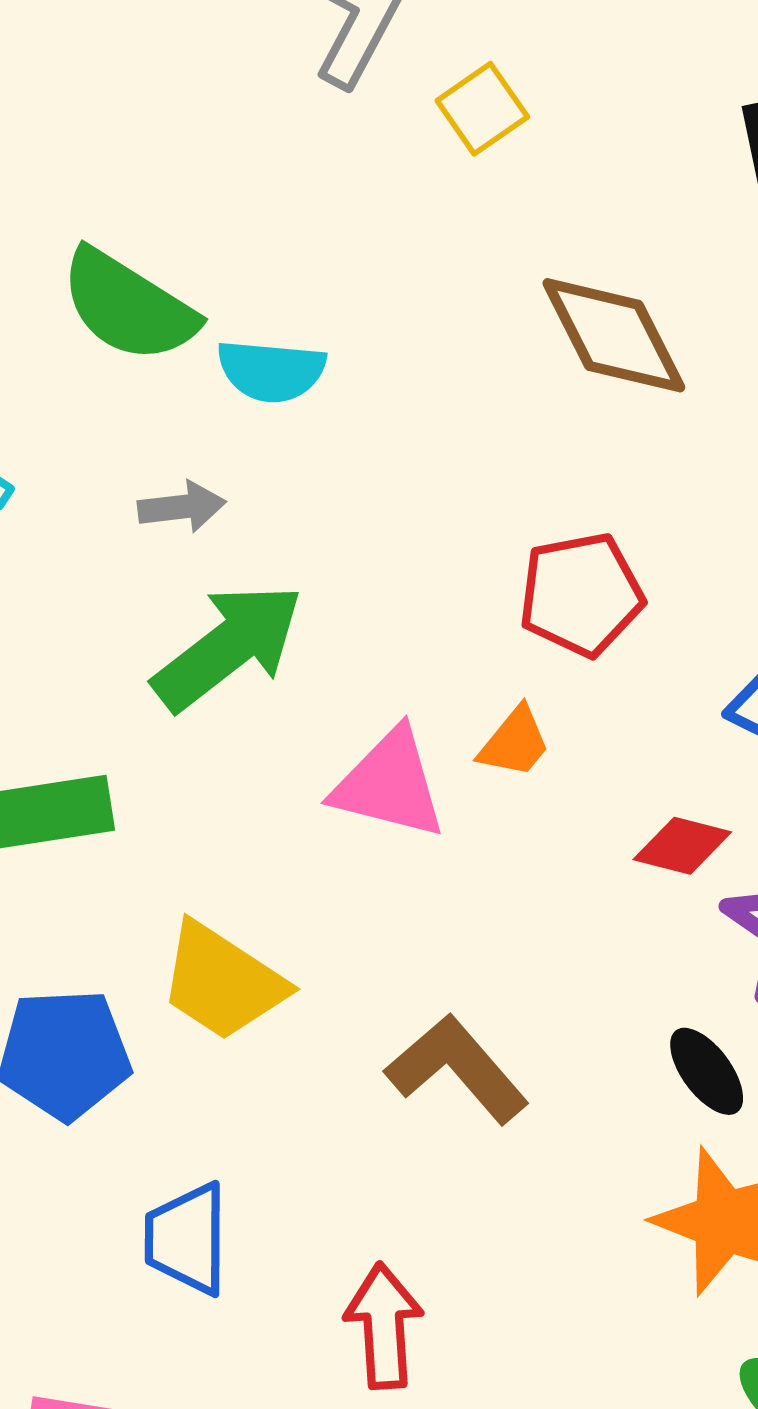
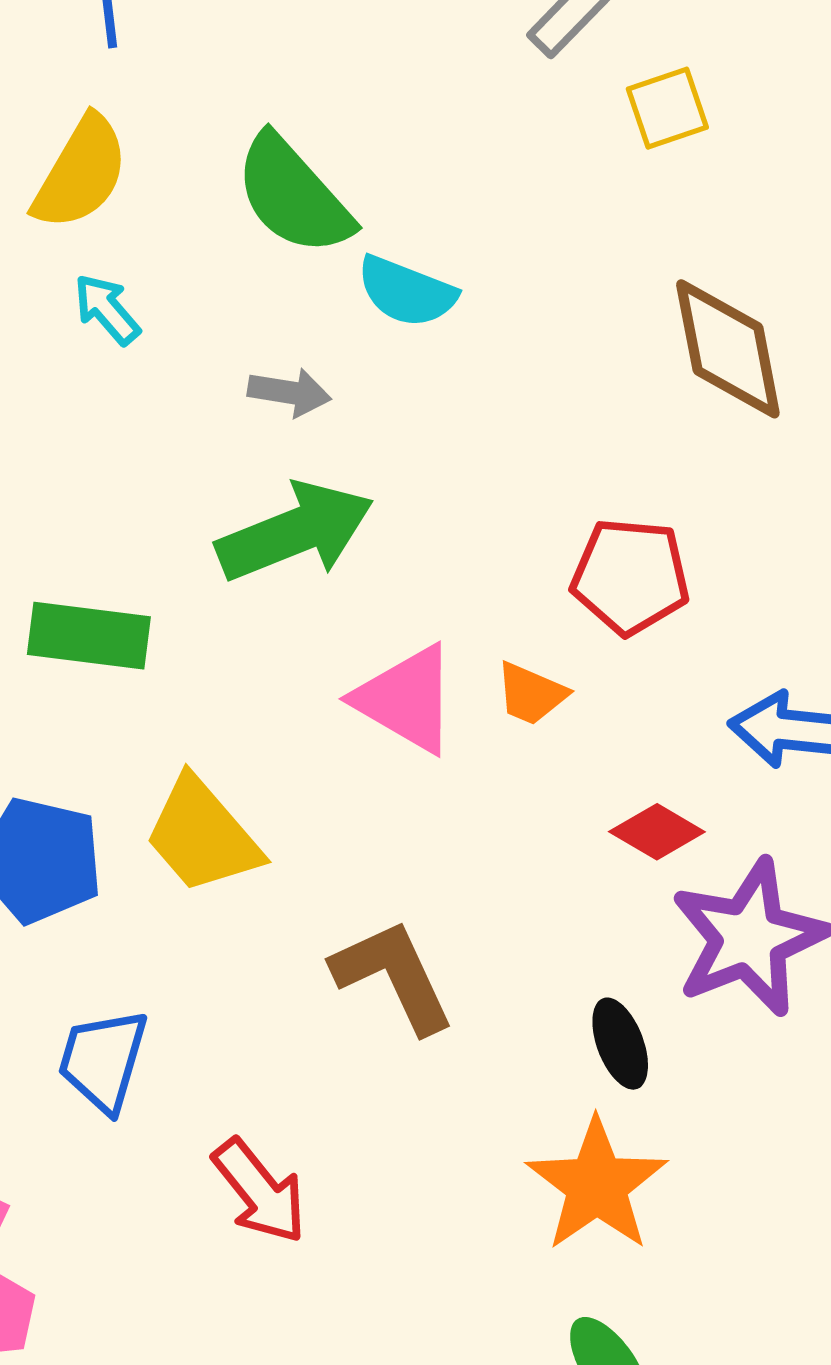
orange trapezoid: (515, 742) -> (531, 694), turned 58
red arrow: (384, 1326) -> (260, 1191), turned 129

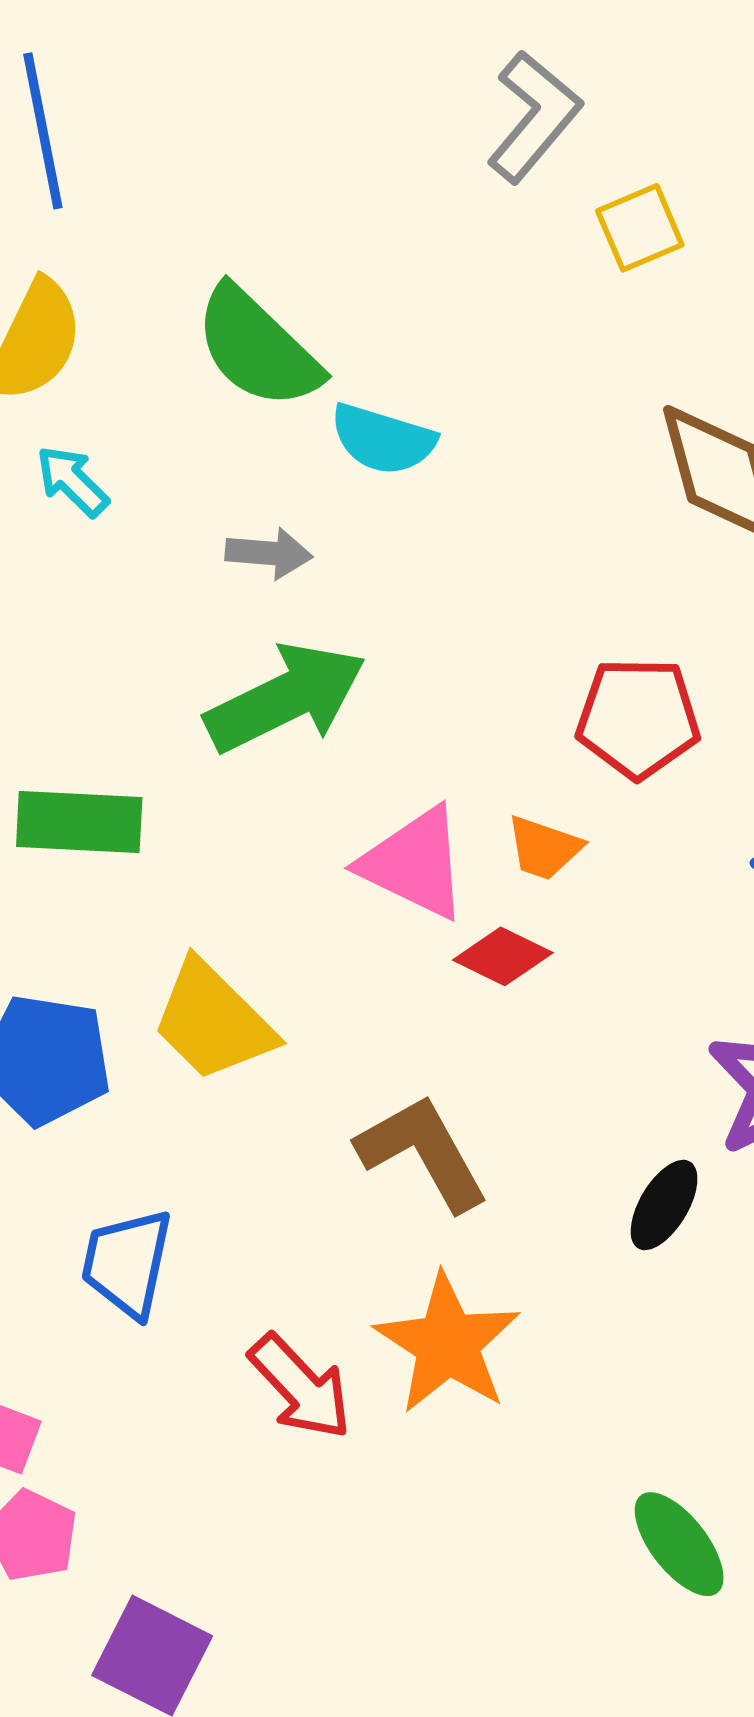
red diamond: (657, 832) -> (503, 956), moved
black ellipse: (620, 1044) -> (664, 1205), turned 56
orange star: (597, 1185) -> (448, 1344), moved

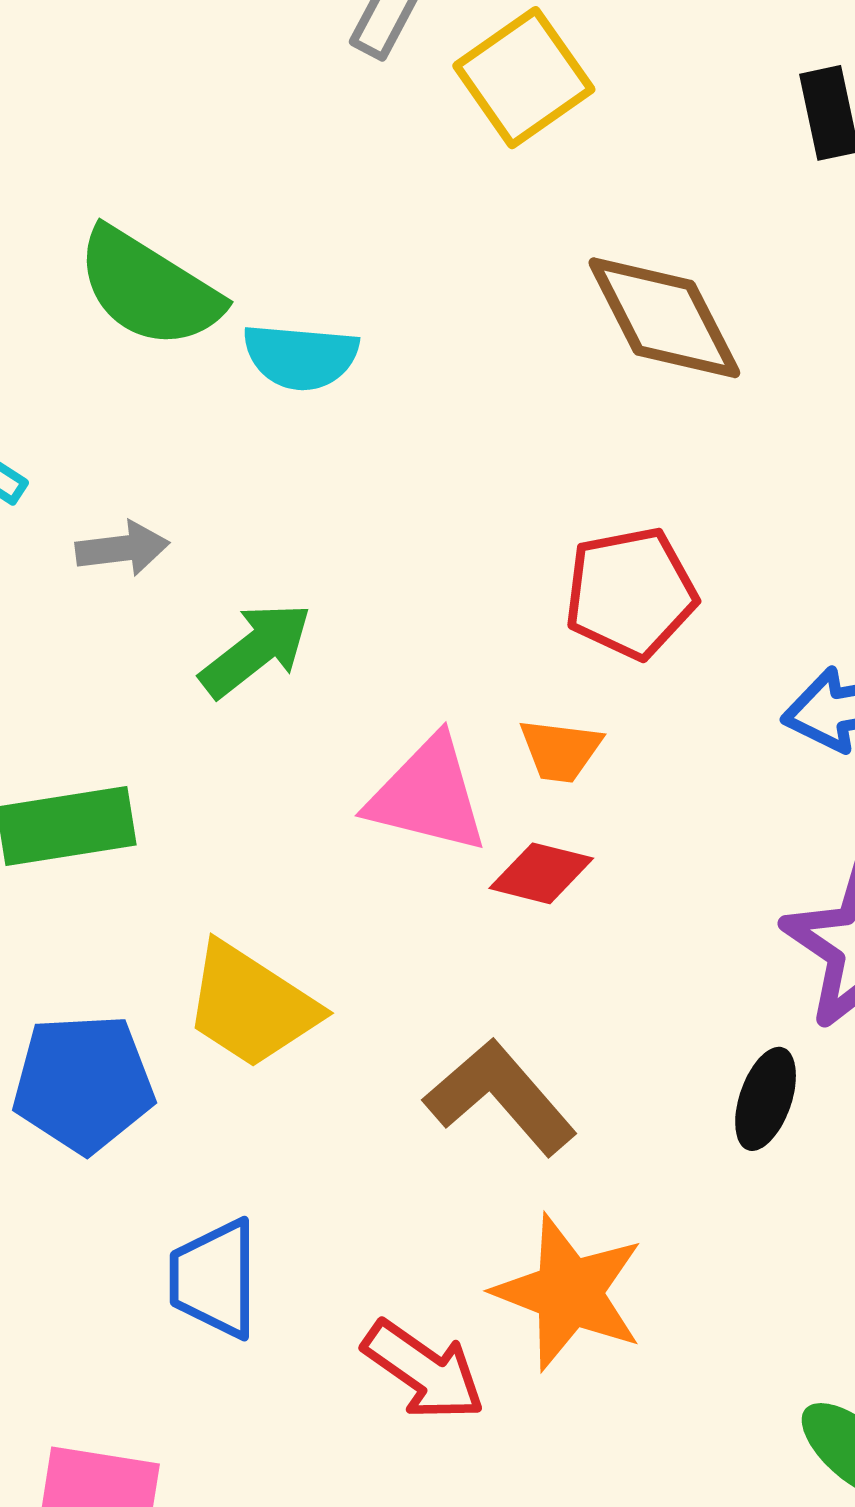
yellow square: (640, 228) -> (524, 78), size x1.4
gray arrow: (269, 553) -> (122, 549), moved
green arrow: (286, 698) -> (256, 650), size x0.7

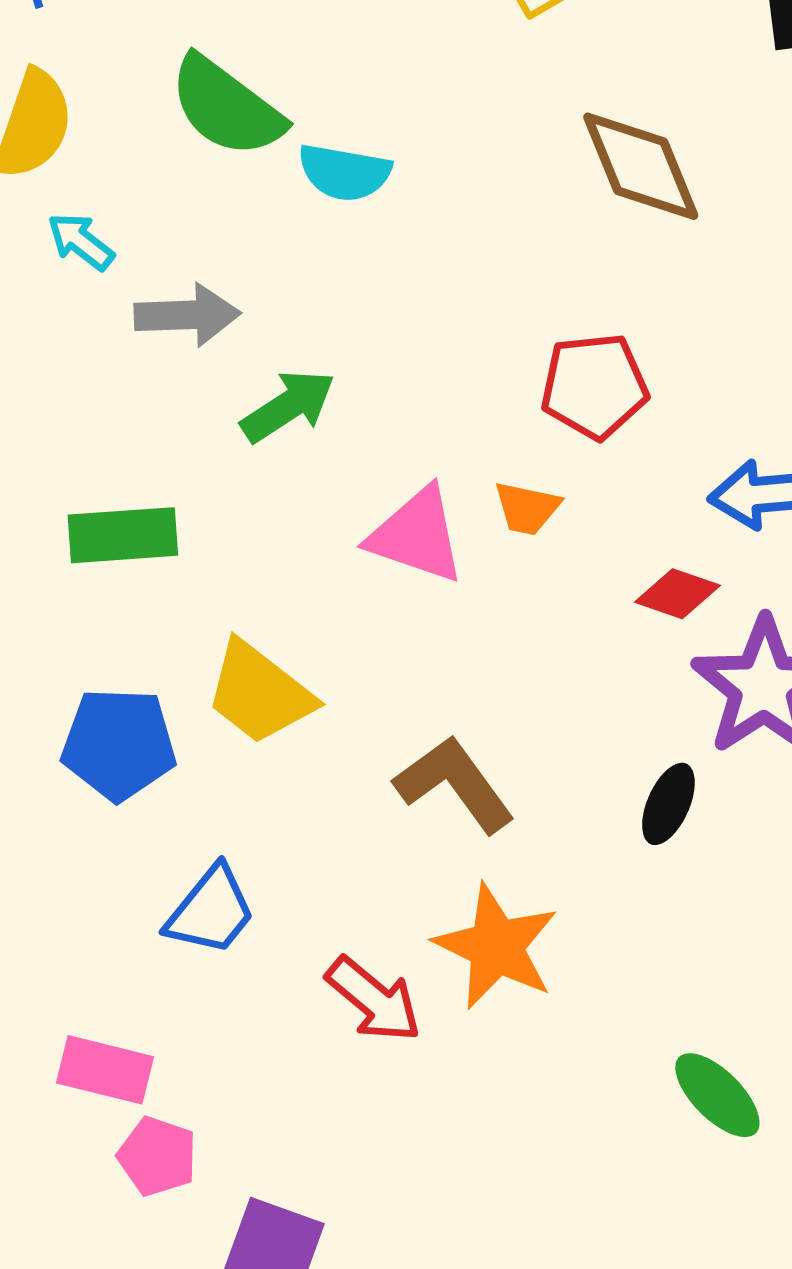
gray arrow: (122, 549) -> (187, 315), size x1.4
red diamond: (541, 873) -> (677, 594), moved
blue trapezoid: (214, 1279) -> (211, 911), turned -146

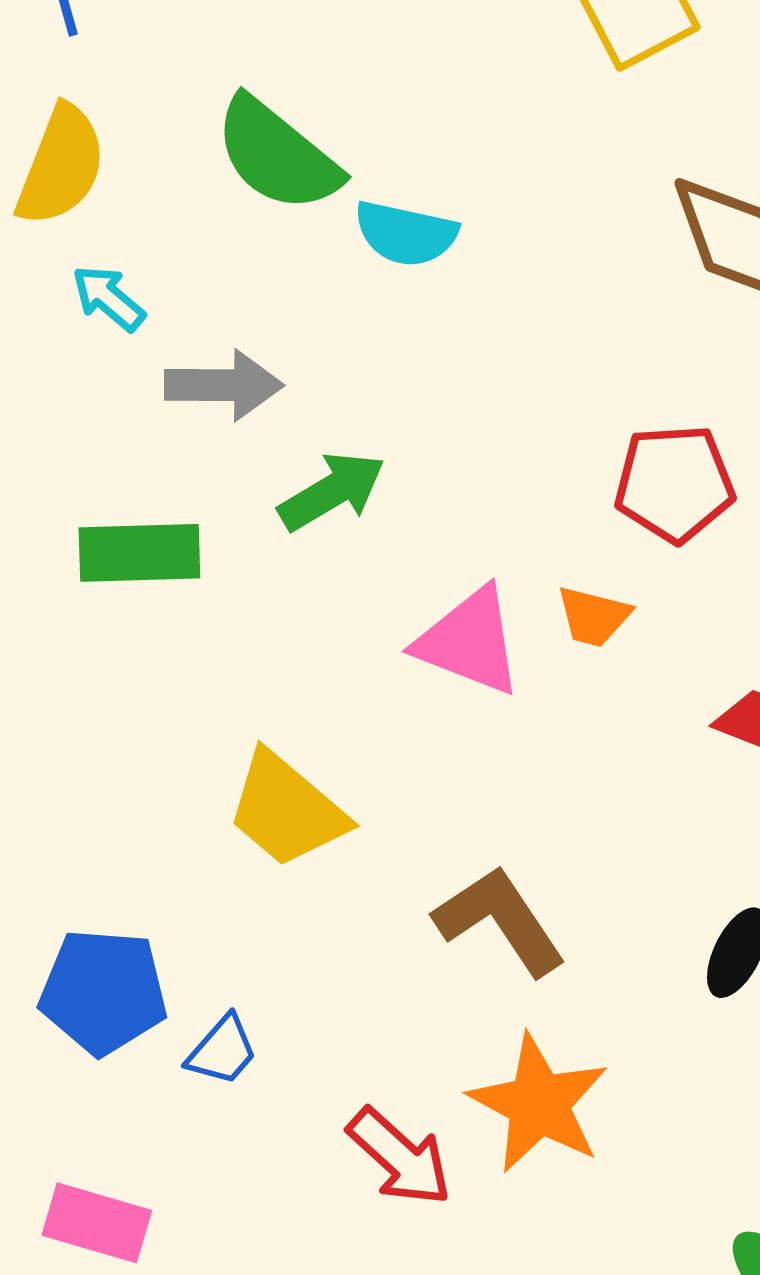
green rectangle: (123, 535) -> (139, 553), moved
blue pentagon: (119, 744) -> (103, 992), moved
blue trapezoid: (211, 911) -> (222, 1051), size x0.7

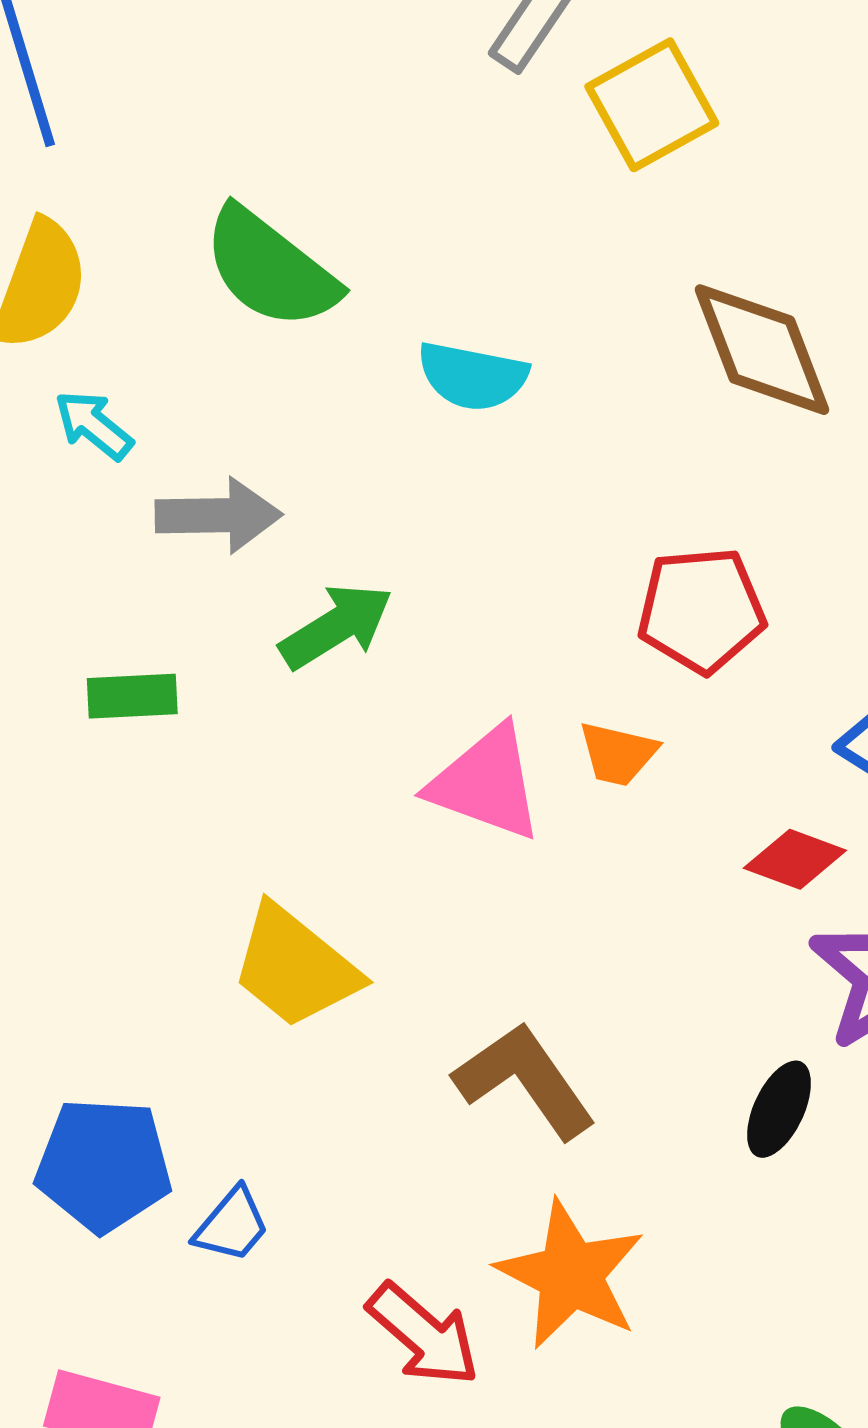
cyan semicircle: (406, 233) -> (473, 376), moved
green rectangle: (139, 553) -> (132, 696), size x0.7

